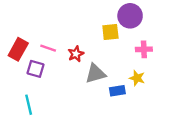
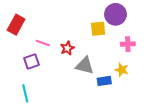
red rectangle: (18, 49) -> (16, 25), moved
purple square: (35, 69) -> (31, 62), turned -35
gray triangle: (95, 73) -> (85, 66), turned 30

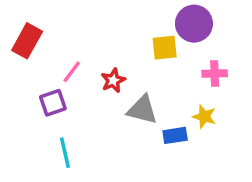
pink line: (43, 43) -> (72, 72), turned -72
cyan line: (25, 93) -> (65, 153), moved

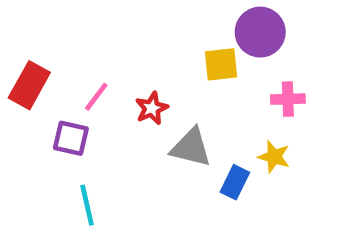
red rectangle: (27, 41) -> (29, 85), moved
purple square: (53, 103) -> (71, 138), turned 32
blue rectangle: (175, 135) -> (235, 182), turned -55

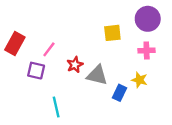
purple circle: (260, 32) -> (148, 19), moved
red star: (152, 108) -> (75, 65), moved
cyan line: (87, 205) -> (56, 107), moved

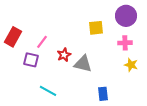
yellow star: (139, 80) -> (131, 65), moved
blue rectangle: (119, 93) -> (103, 94), moved, turned -32
cyan line: (56, 107) -> (48, 91), turned -48

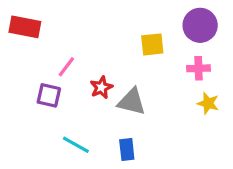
red rectangle: (13, 37) -> (25, 27), moved, turned 72
blue rectangle: (103, 94) -> (127, 150), moved

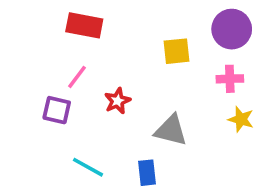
red rectangle: (25, 27) -> (84, 25), moved
gray triangle: (132, 102) -> (171, 130), moved

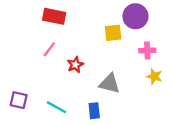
purple circle: (232, 29) -> (135, 16), moved
purple square: (57, 110) -> (19, 100), moved

